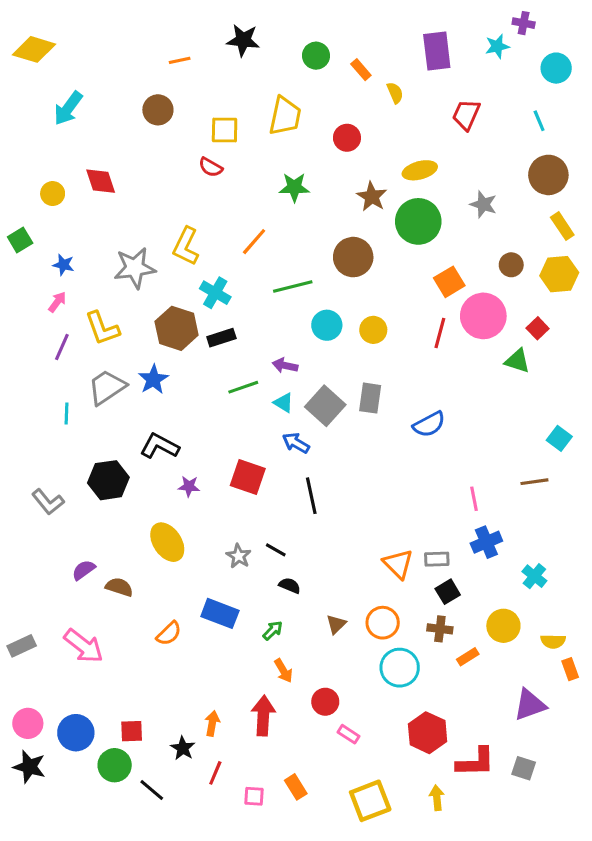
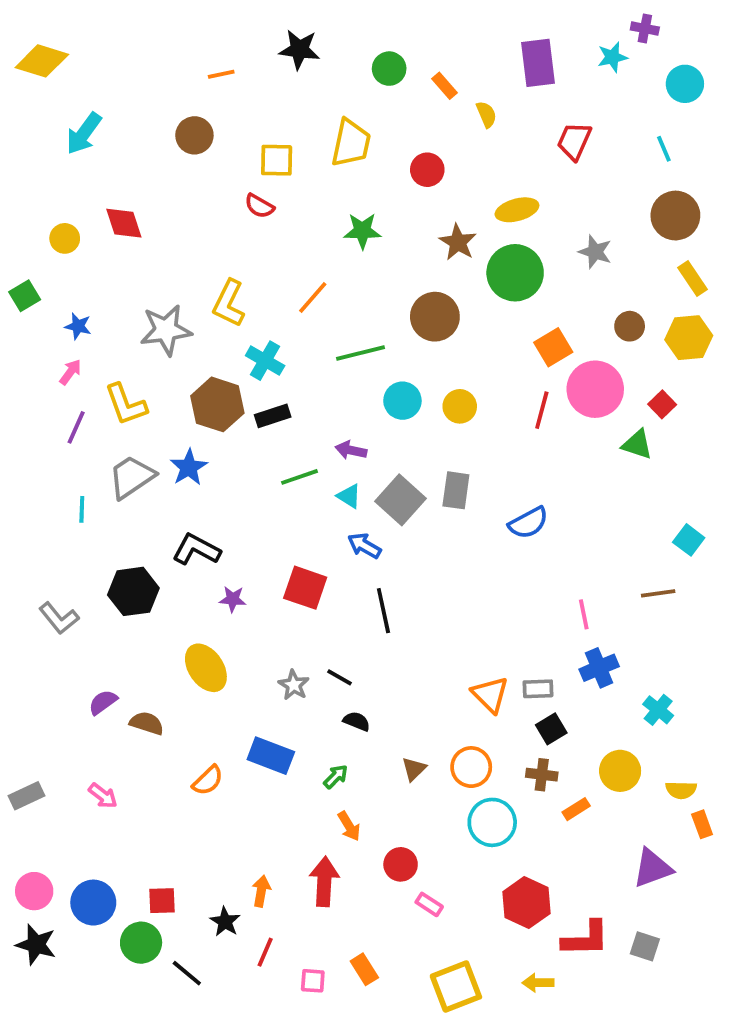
pink arrow: (84, 646) -> (103, 796), size x0.6
yellow arrow: (437, 798) -> (538, 983), turned -85

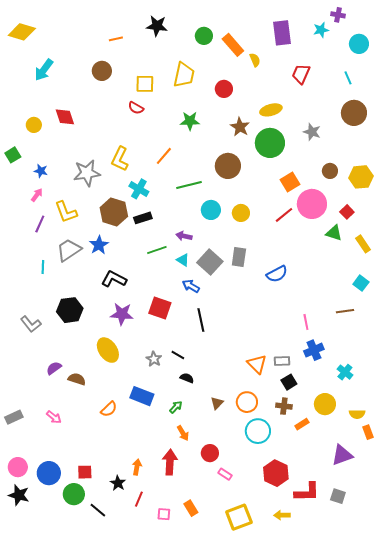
orange rectangle: (444, 86) -> (233, 45), size x1.6
yellow rectangle: (693, 278) -> (363, 244), moved
red line: (542, 410) -> (284, 215), turned 36
black L-shape: (196, 549) -> (114, 279), moved
purple star: (233, 599) -> (122, 314), size x1.6

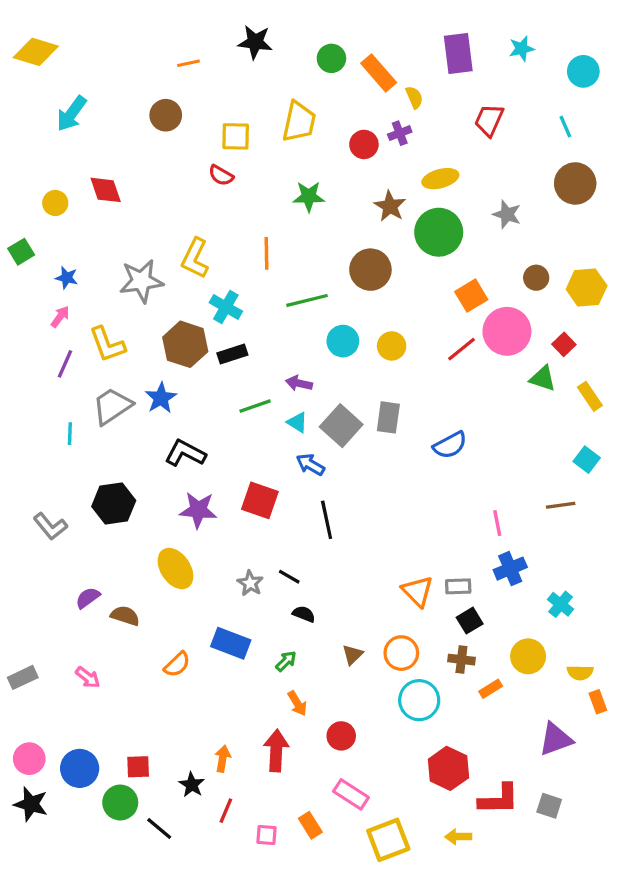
purple cross: (338, 15) -> (400, 133), moved, turned -32
orange line: (164, 156) -> (266, 253), turned -42
pink rectangle: (225, 474) -> (351, 794), moved, size x1.5

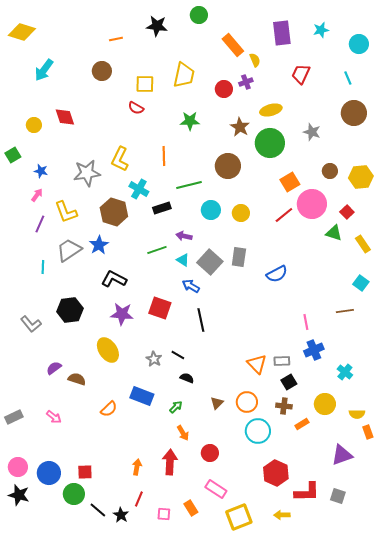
green circle: (331, 58) -> (199, 15), moved
black rectangle: (232, 354) -> (162, 208), moved
black star: (192, 785) -> (121, 515), moved

